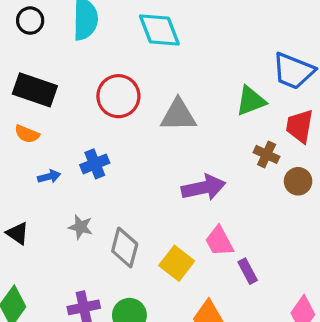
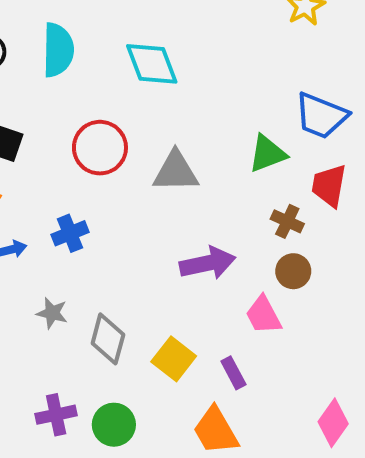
brown circle: (298, 181) -> (293, 271), moved
pink trapezoid: (219, 241) -> (263, 315), moved
purple rectangle: (248, 271) -> (233, 373), moved

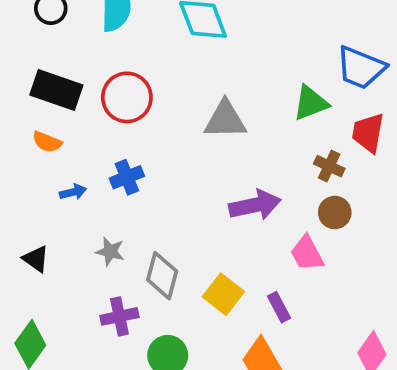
red circle: (100, 148) -> (127, 97), moved
purple cross: (56, 415) -> (119, 316), moved

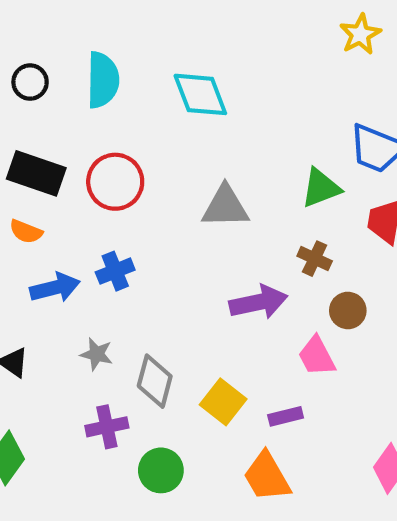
brown cross: (329, 166) -> (315, 259), moved
blue arrow: (73, 192) -> (55, 288), size x1.6
purple rectangle: (279, 307) -> (286, 416), turned -76

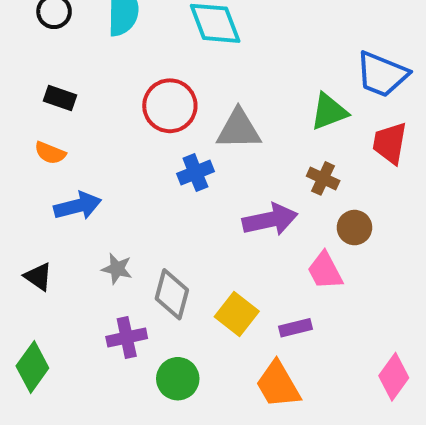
black rectangle: (36, 173) -> (60, 98), size x0.6
red circle: (115, 182) -> (170, 106), moved
blue cross: (115, 271) -> (195, 173), moved

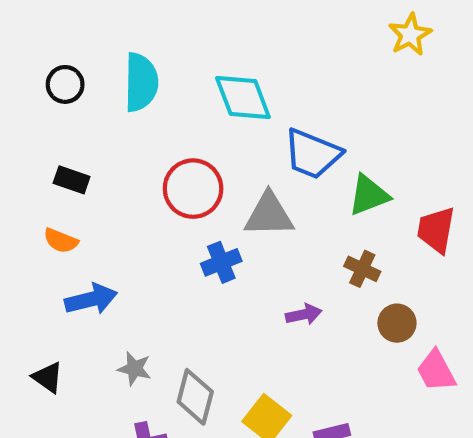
blue trapezoid: (382, 74) -> (312, 154), moved
purple arrow: (270, 220) -> (304, 314), size x0.6
pink trapezoid: (325, 271) -> (436, 371), moved

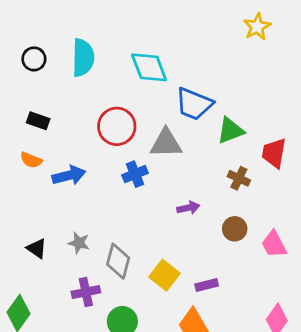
brown cross: (362, 269) -> (239, 178), moved
blue arrow: (91, 299) -> (69, 175), moved
brown circle: (397, 323) -> (235, 229), moved
black triangle: (48, 377) -> (37, 248), moved

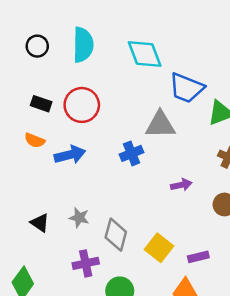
red circle: (117, 126) -> (82, 105), moved

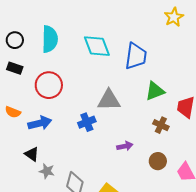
blue trapezoid: (186, 88) -> (136, 56), moved, turned -104
black rectangle: (41, 104) -> (15, 68), moved
black triangle: (40, 223) -> (32, 154), moved

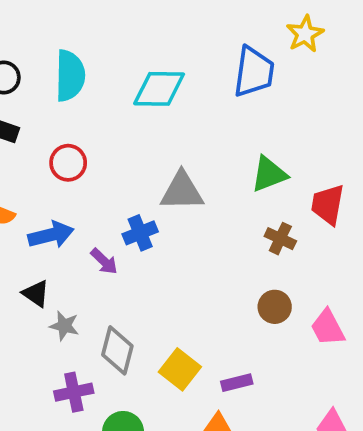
cyan diamond: (97, 46) -> (159, 89), turned -68
blue trapezoid: (136, 56) -> (254, 72), moved
red circle: (49, 85) -> (68, 163), size x0.7
purple arrow: (125, 146) -> (104, 261), moved, turned 56

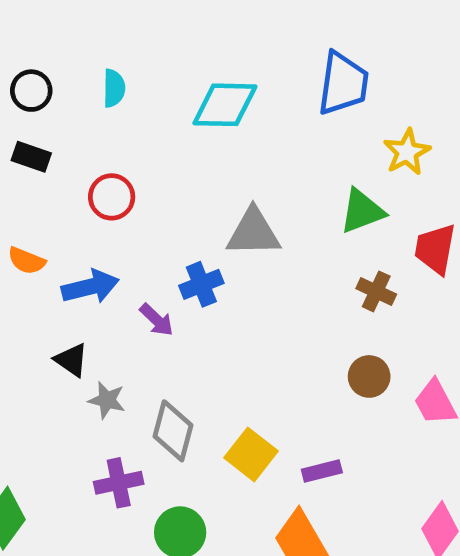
yellow star: (305, 34) -> (407, 152), moved
cyan semicircle: (70, 76) -> (114, 88), size x0.6

